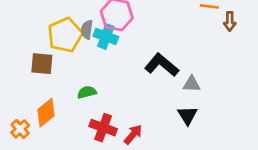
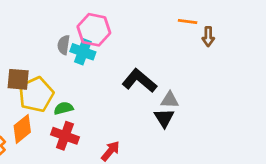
yellow pentagon: (65, 35) -> (36, 94), moved
black triangle: (188, 115) -> (164, 118), moved
red cross: (103, 128) -> (65, 136), moved

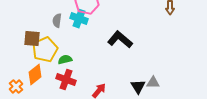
gray semicircle: (64, 45) -> (57, 21), moved
gray triangle: (170, 100) -> (153, 83), moved
black triangle: (164, 118) -> (138, 87), moved

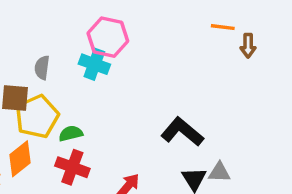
gray semicircle: (57, 21) -> (42, 68), moved
black L-shape: (120, 40) -> (182, 132), moved

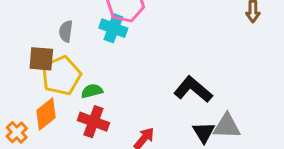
gray triangle: (219, 172) -> (227, 126), size x1.4

